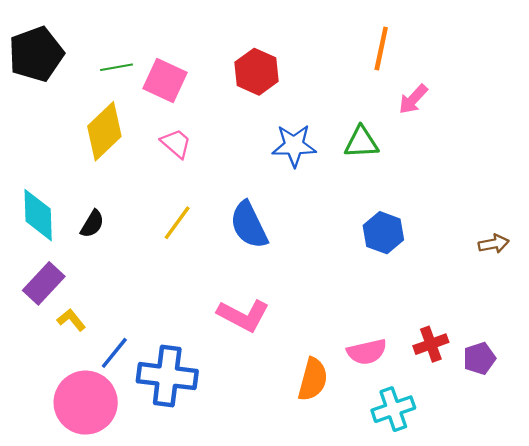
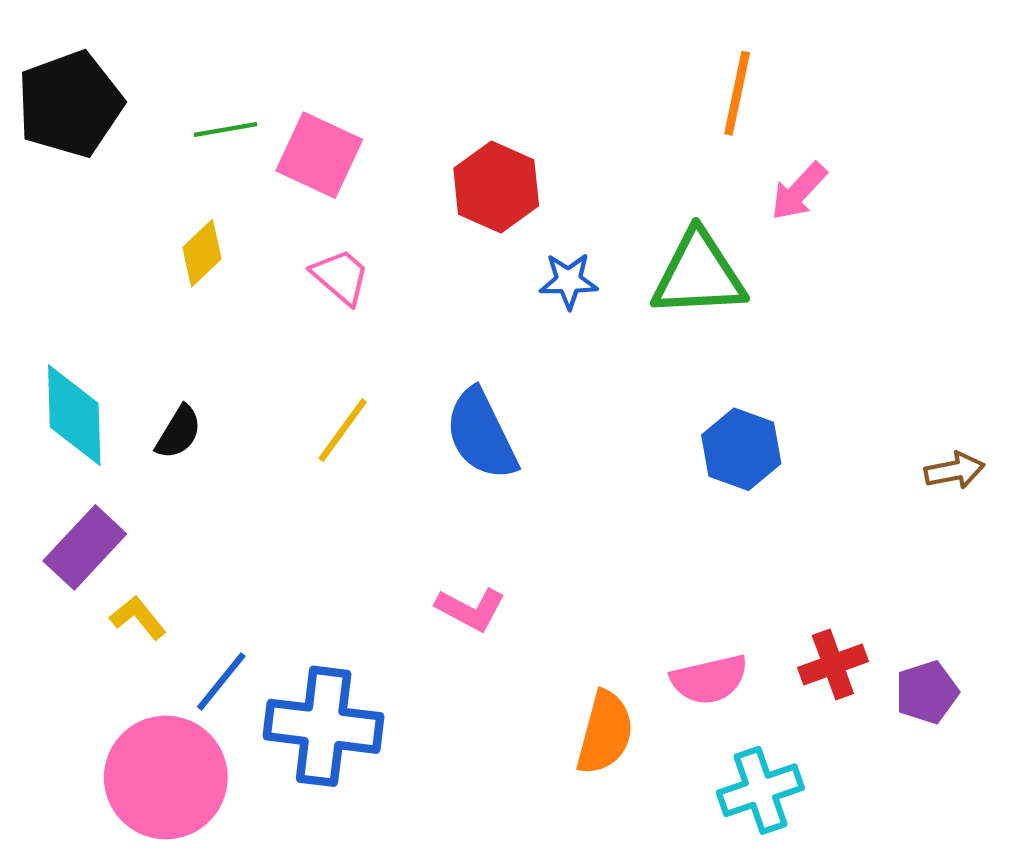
red hexagon: (257, 72) -> (496, 187), moved
yellow diamond: (104, 131) -> (202, 253), size x0.6
green triangle: (361, 142) -> (699, 274), size x1.4
blue star: (294, 146) -> (569, 281), size x0.7
pink L-shape: (243, 315) -> (471, 609), size x0.7

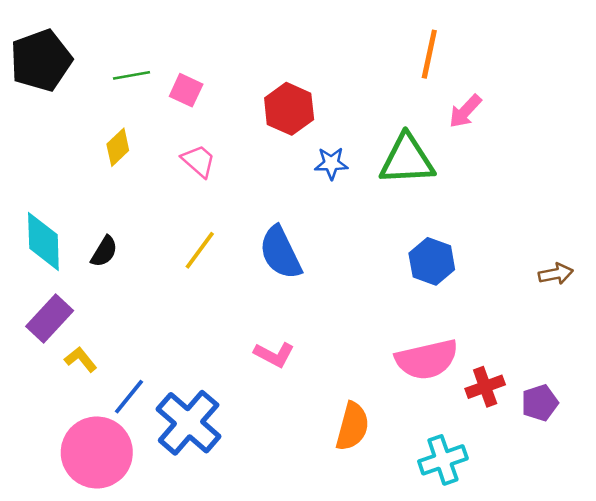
pink square: (319, 155) -> (186, 90), size x0.7
pink semicircle: (709, 679) -> (427, 359), moved, size x1.4
blue cross: (324, 726) -> (189, 423), turned 34

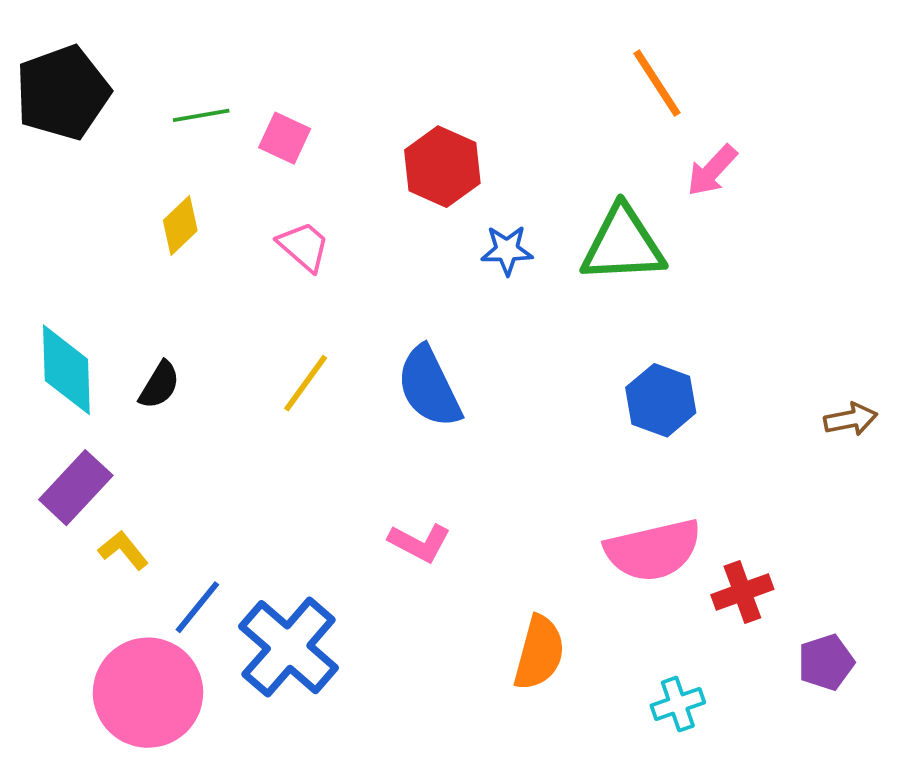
orange line: (429, 54) -> (657, 83), turned -45
purple pentagon: (540, 403) -> (826, 662), moved
cyan cross: (443, 460) -> (678, 704), size x0.7

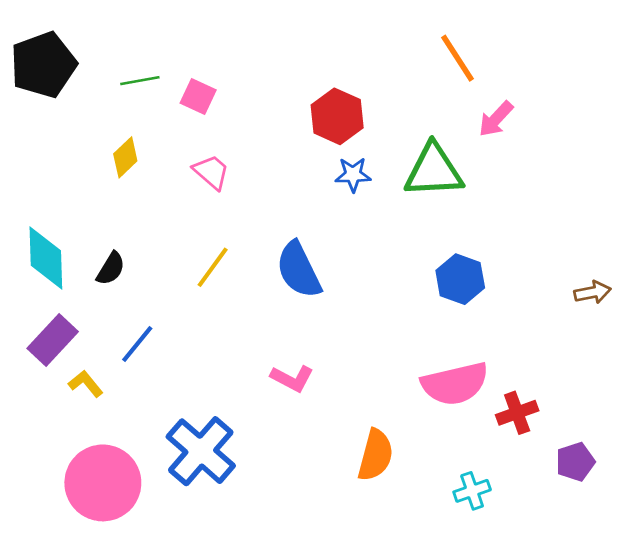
red hexagon: (442, 167) -> (337, 116), moved
blue line: (197, 607) -> (137, 344), moved

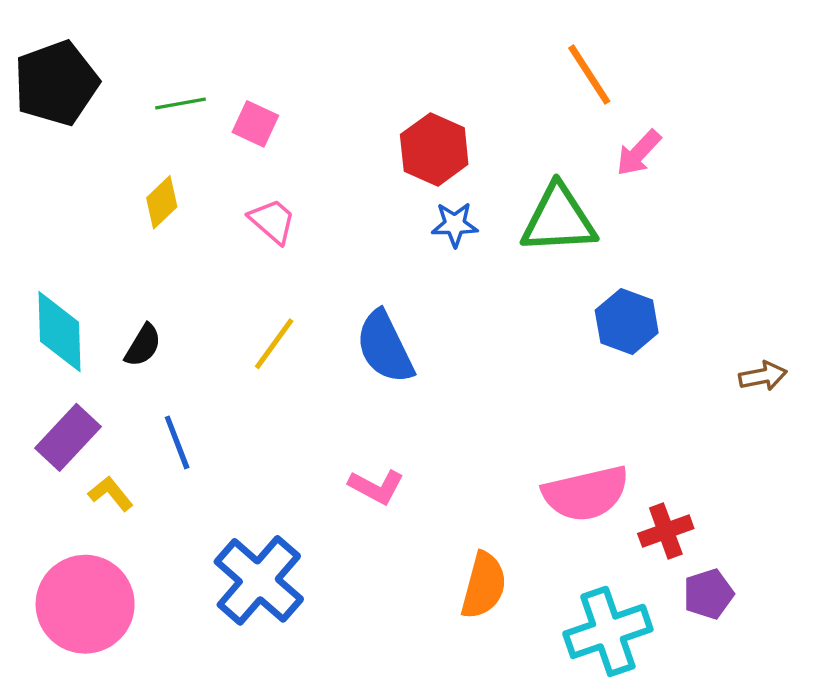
blue hexagon: (460, 279) -> (627, 322), moved
blue line: (137, 344) -> (177, 442), turned -60
purple pentagon: (575, 462) -> (708, 594), moved
pink circle: (103, 483) -> (85, 604), moved
cyan cross: (472, 491) -> (608, 631), size x1.8

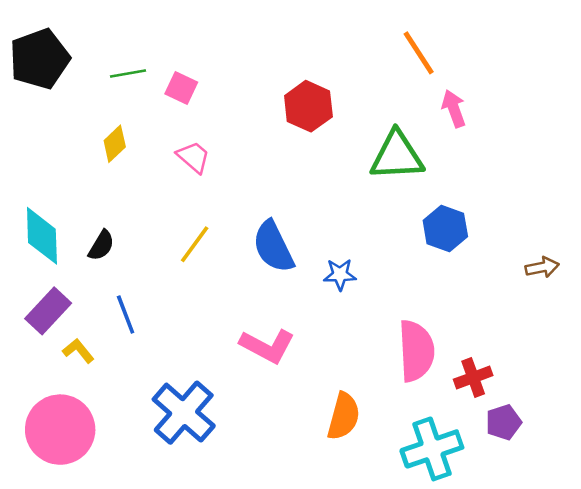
pink arrow: (639, 153) -> (454, 109), turned 117
blue star: (455, 224) -> (340, 275), moved
pink L-shape: (376, 487) -> (267, 346), size x1.4
pink semicircle: (586, 494) -> (416, 351), turned -80

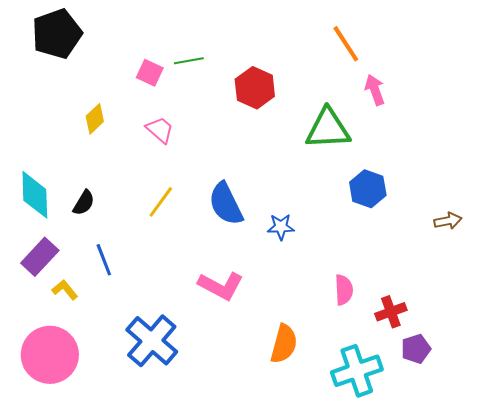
black pentagon: (40, 59) -> (57, 34), moved
green line: (128, 73) -> (189, 61), moved
pink semicircle: (416, 351) -> (344, 290), size x0.6

